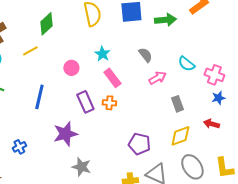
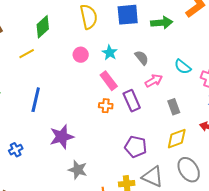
cyan star: (102, 54) -> (110, 53), moved
pink circle: (71, 68) -> (81, 55), moved
purple rectangle: (85, 102) -> (132, 101), moved

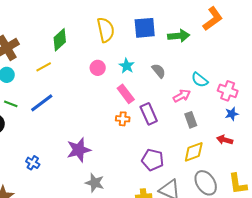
pink arrow: (154, 81) -> (182, 96), moved
blue line: (36, 100) -> (42, 103), moved, turned 40
blue cross: (16, 150) -> (33, 163), turned -32

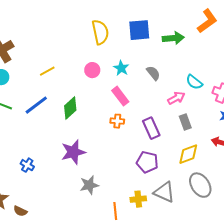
green diamond: (60, 40) -> (70, 108), moved
yellow line: (44, 67) -> (47, 71), moved
purple rectangle: (149, 114) -> (151, 128), moved
gray star: (95, 183) -> (89, 185), turned -30

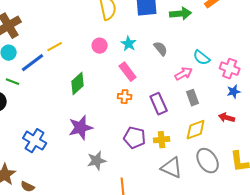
blue line: (36, 105) -> (33, 63), moved
purple pentagon: (147, 162) -> (135, 138), moved
blue cross: (27, 165) -> (35, 141), size x1.6
yellow cross: (138, 199) -> (162, 140), moved

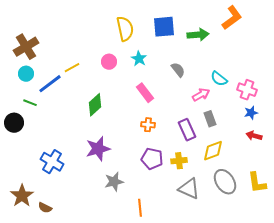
cyan star: (129, 44) -> (139, 59), moved
pink circle: (100, 46) -> (109, 62), moved
orange cross: (125, 97) -> (148, 125), moved
purple rectangle: (159, 104) -> (187, 130), moved
red arrow: (227, 118) -> (254, 136), moved

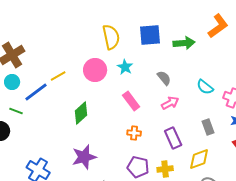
pink circle: (109, 62) -> (95, 70), size x1.5
pink arrow: (201, 95) -> (170, 103), moved
gray rectangle: (210, 119) -> (208, 127), moved

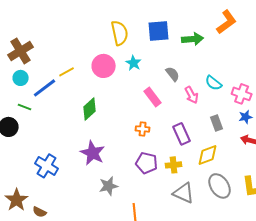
pink rectangle: (131, 101) -> (153, 97), moved
pink arrow: (170, 103) -> (192, 95), moved, turned 90
purple star: (84, 157) -> (93, 153), turned -30

